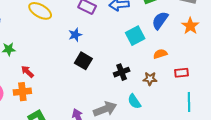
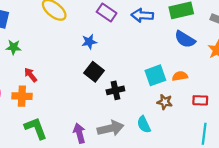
blue semicircle: (160, 20) -> (185, 39), turned -102
cyan square: (135, 36) -> (155, 75), moved
black cross: (122, 72) -> (115, 90), moved

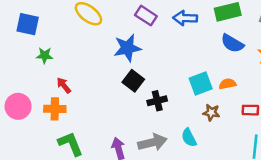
blue star: (89, 42) -> (127, 48), size x1.6

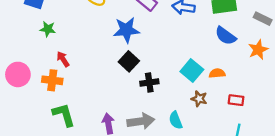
cyan square: (201, 84) -> (192, 70), turned -35

